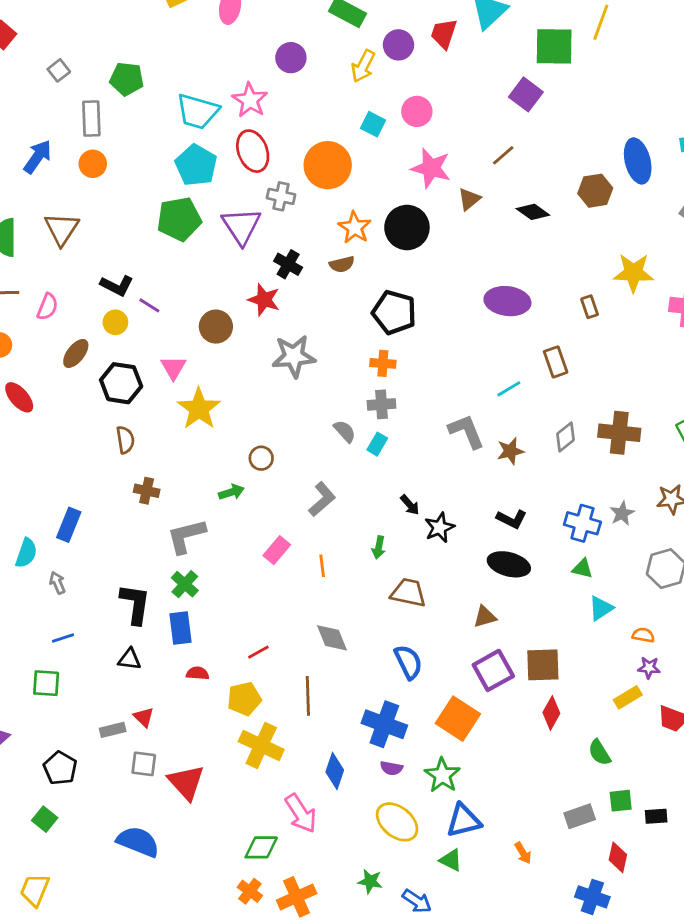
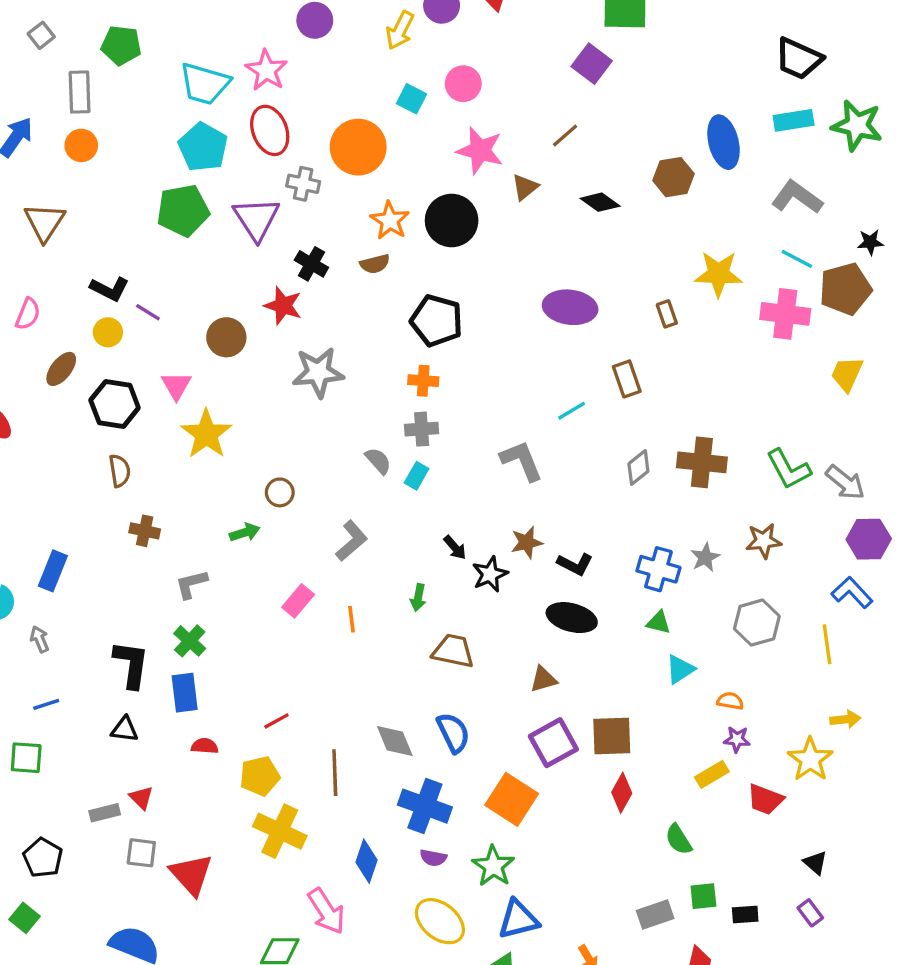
brown star: (510, 451) -> (527, 542), moved
gray L-shape: (186, 536) -> (191, 584), size x0.7
gray diamond: (332, 638) -> (395, 741), moved

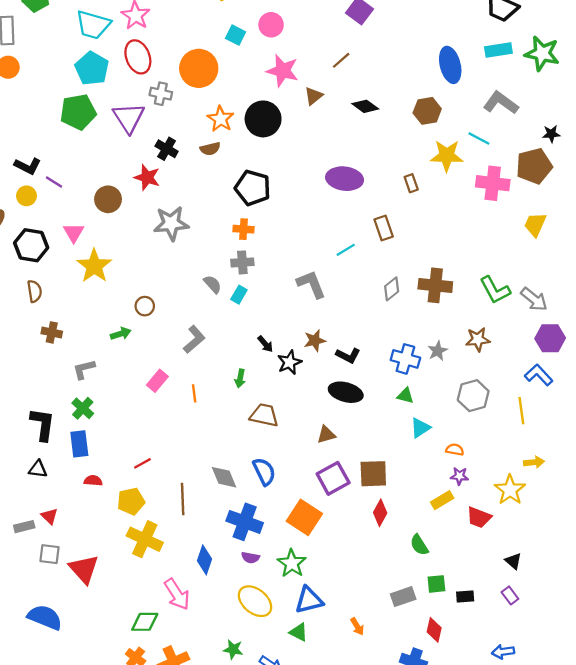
brown hexagon: (673, 177) -> (427, 111), moved
cyan line: (797, 259) -> (479, 138), moved

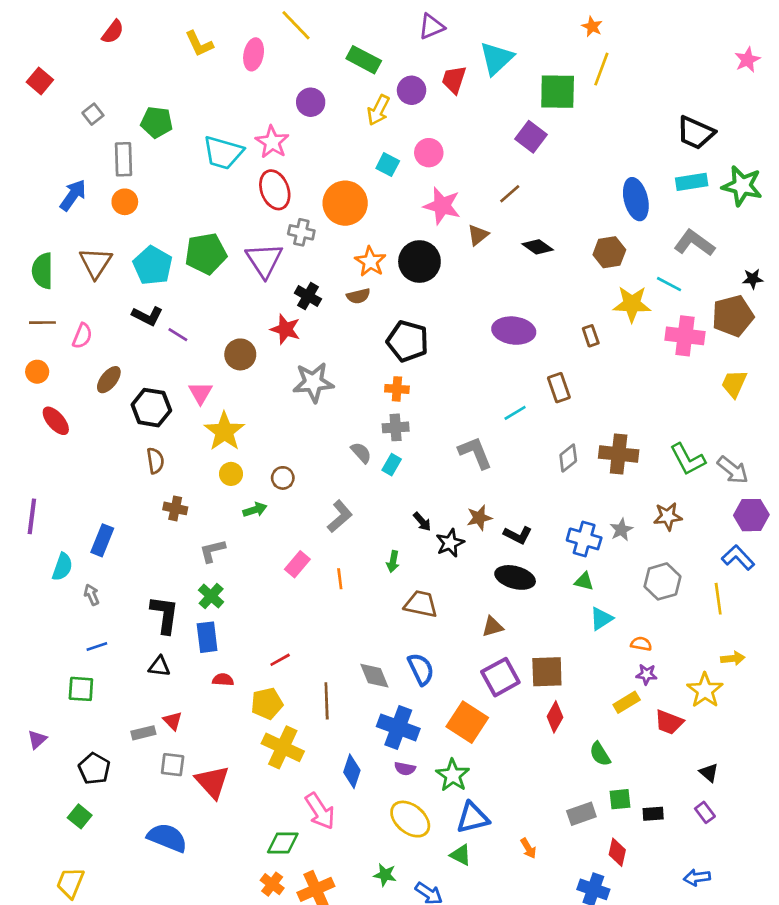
cyan pentagon: (92, 68) -> (153, 265), moved
yellow circle: (26, 196) -> (231, 474), moved

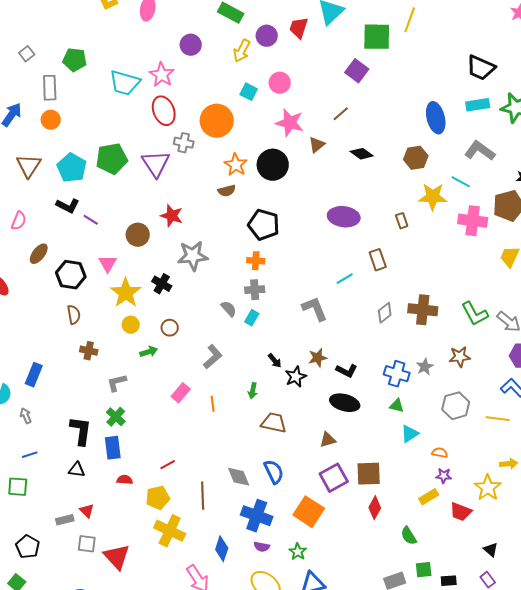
black cross: (308, 296) -> (162, 284), moved
yellow line: (718, 599) -> (498, 419), turned -75
green star: (453, 775) -> (298, 552), size x0.7

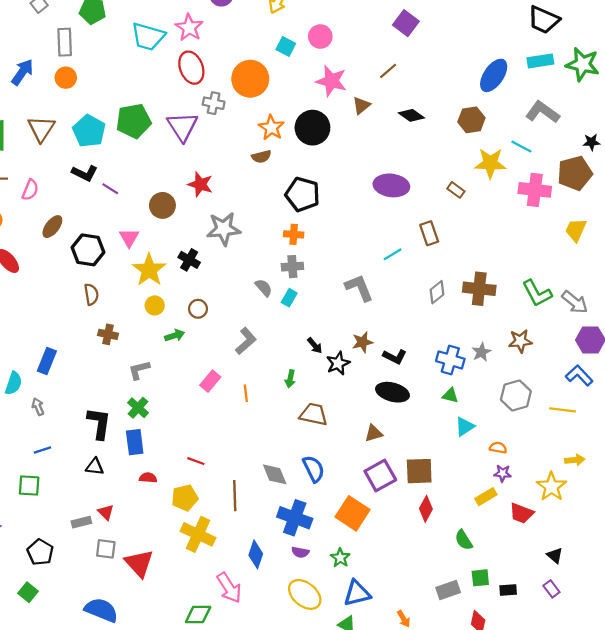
blue ellipse: (436, 118) -> (494, 75), turned 48
brown rectangle: (402, 221) -> (456, 190), turned -35
red line: (168, 465) -> (196, 461), turned 49

